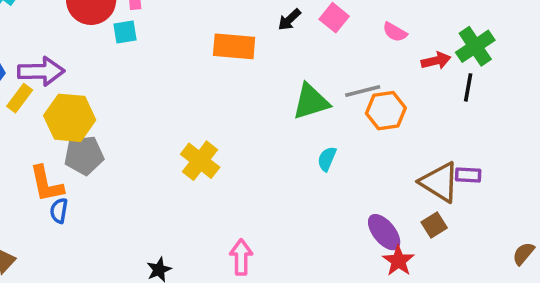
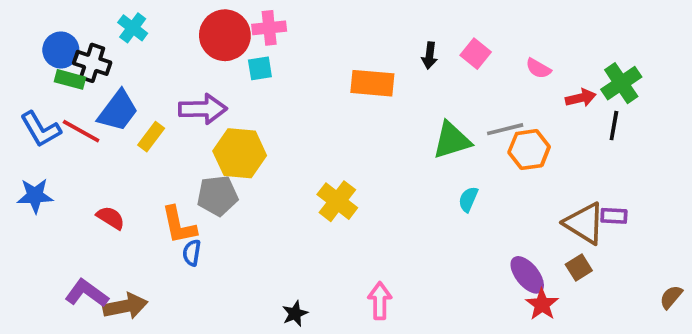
black arrow: (289, 20) -> (430, 56), turned -40
purple arrow: (41, 71) -> (203, 109), moved
yellow hexagon: (70, 118) -> (240, 153), moved

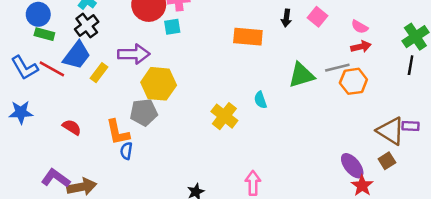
black cross: (92, 63) -> (87, 25), moved, turned 35
red arrow: (581, 98) -> (361, 47), moved
cyan semicircle: (468, 199) -> (260, 100), moved, turned -42

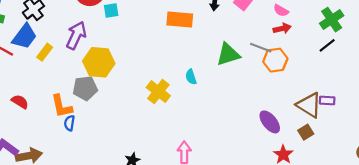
purple arrow: (134, 54) -> (76, 35), turned -64
black line: (411, 65) -> (327, 45), turned 42
gray line: (337, 68) -> (261, 48), turned 35
purple ellipse: (352, 166) -> (270, 122), moved

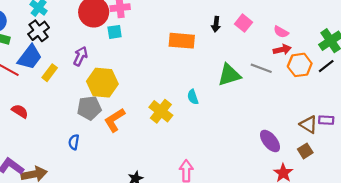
purple arrow: (76, 35) -> (80, 56), size x0.7
orange hexagon: (275, 60) -> (300, 65), moved
red semicircle: (20, 102) -> (20, 111), moved
brown triangle: (309, 105) -> (309, 124), size x0.7
orange L-shape: (62, 106) -> (115, 120), moved, turned 70

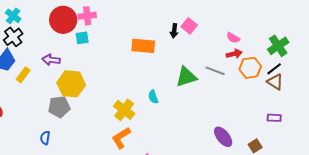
pink square: (244, 23) -> (189, 26), moved
purple arrow: (80, 56) -> (51, 60), turned -108
orange L-shape: (115, 120) -> (121, 138), moved
brown triangle: (309, 124) -> (275, 82), moved

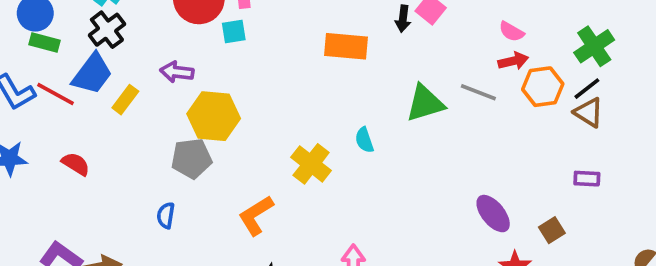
orange L-shape: (121, 138) -> (256, 215), moved

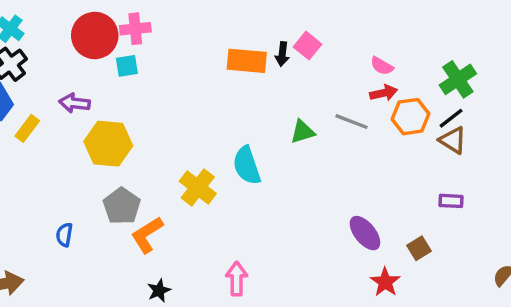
orange rectangle: (346, 46) -> (247, 61), moved
green triangle: (425, 103) -> (302, 132), size x0.7
cyan semicircle: (364, 140) -> (247, 166), size x1.6
gray pentagon: (192, 158) -> (122, 206), moved, turned -30

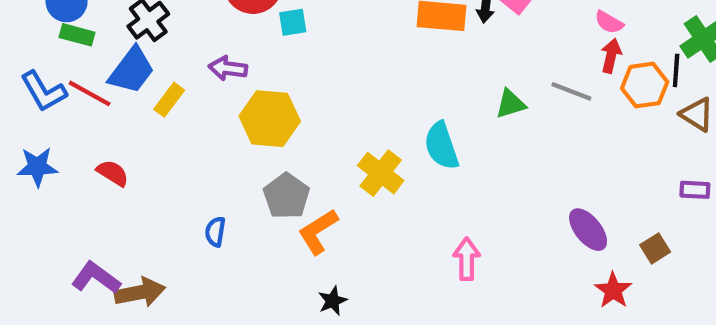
red arrow: (384, 93) -> (611, 56), turned -64
black line: (451, 118) -> (676, 70), moved, turned -48
pink arrow: (237, 279) -> (467, 259), moved

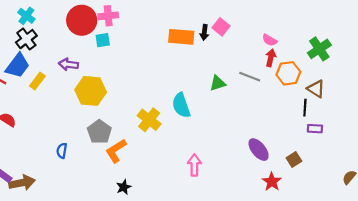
black line: (676, 70) -> (305, 108), moved

